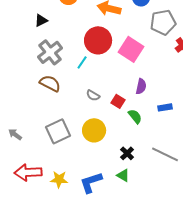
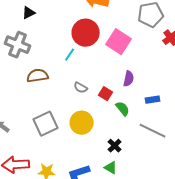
gray cross: (50, 52) -> (18, 45), moved, turned -30
brown semicircle: (50, 83) -> (38, 76), turned -35
gray line: (165, 154) -> (153, 131), moved

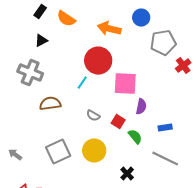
pink square: (119, 42) -> (125, 84), moved, turned -30

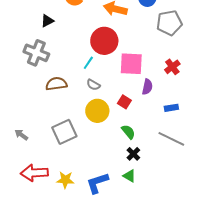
red cross: (183, 66) -> (172, 67), moved
gray semicircle: (93, 116) -> (93, 85), moved
green semicircle: (135, 137) -> (128, 132), moved
yellow circle: (94, 151) -> (97, 111), moved

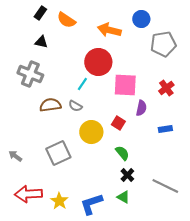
black triangle: (47, 21) -> (41, 42), turned 40
gray semicircle: (93, 85) -> (75, 106), moved
gray line: (171, 139) -> (165, 186), moved
yellow star: (65, 180) -> (59, 201), turned 30

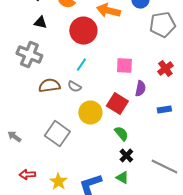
red circle: (98, 62) -> (83, 31), moved
pink square: (125, 85) -> (124, 66), size x0.7
red square: (118, 123) -> (117, 104), size x1.5
gray square: (58, 153) -> (57, 134), turned -30
red arrow: (28, 194) -> (27, 175), size x0.6

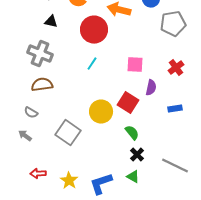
brown semicircle: (49, 86) -> (42, 85), moved
gray semicircle: (74, 87) -> (31, 113), moved

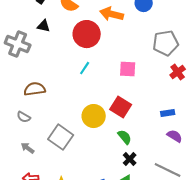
gray pentagon: (173, 24) -> (166, 43), moved
gray cross: (40, 54) -> (18, 44), moved
red cross: (176, 68) -> (178, 72), moved
purple semicircle: (151, 88) -> (175, 136), moved, turned -70
gray arrow: (25, 136) -> (28, 148), moved

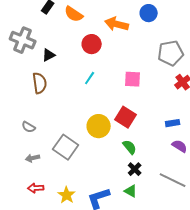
black triangle: (44, 26) -> (49, 55), moved, turned -40
red circle: (87, 34) -> (92, 44), size x0.7
gray cross: (18, 44) -> (23, 40), moved
brown semicircle: (35, 89) -> (40, 83), moved, turned 90
gray arrow: (28, 148) -> (33, 158), turned -48

